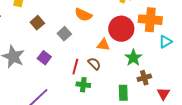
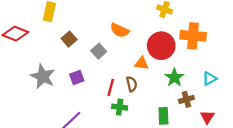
cyan triangle: (165, 42) -> (209, 79), moved
purple square: (44, 58) -> (77, 77), turned 32
brown semicircle: (94, 64) -> (132, 84), turned 32

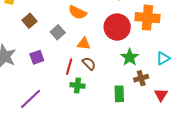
orange triangle: (141, 63) -> (84, 44), moved
brown semicircle: (132, 84) -> (89, 64), turned -32

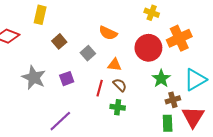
orange cross: (147, 18) -> (179, 38), turned -30
cyan triangle: (163, 58) -> (195, 80), size x1.6
green cross: (77, 85) -> (118, 107), moved
green rectangle: (119, 94) -> (168, 123), moved
red triangle: (161, 95) -> (193, 117), size x1.6

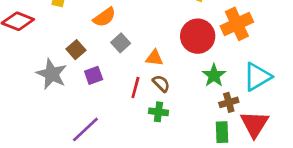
orange semicircle: (108, 33) -> (104, 17), moved, turned -60
brown square: (59, 41) -> (76, 50), moved

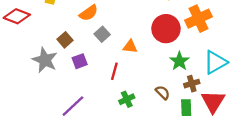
brown semicircle: (161, 83) -> (163, 93), moved
green cross: (158, 112) -> (127, 99), moved, turned -32

